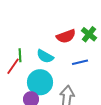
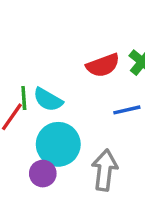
cyan semicircle: (45, 56) -> (48, 100), moved

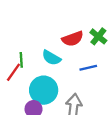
cyan semicircle: (48, 100) -> (51, 58), moved

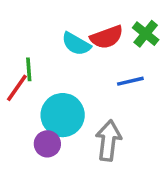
cyan semicircle: (51, 58) -> (76, 44), moved

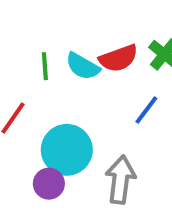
green line: (29, 69) -> (45, 66), moved
blue line: (130, 81) -> (146, 110), turned -40

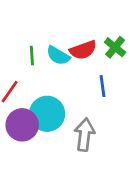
blue line: (146, 110) -> (103, 86), turned -45
purple circle: (49, 184) -> (22, 125), moved, size x1.5

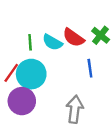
red semicircle: (83, 50) -> (74, 38), turned 55
cyan circle: (47, 114) -> (31, 74), moved

